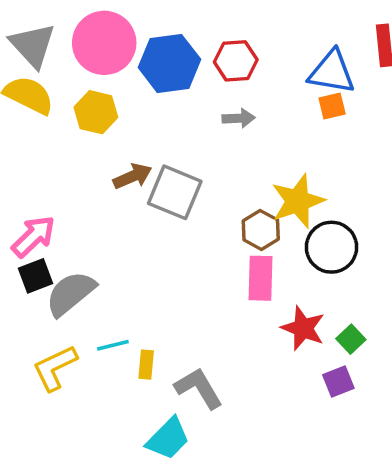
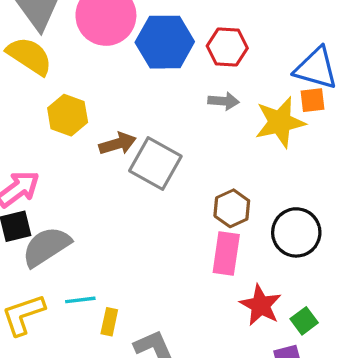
yellow hexagon: (96, 112) -> (68, 115), moved
yellow star: (298, 201) -> (280, 122), moved

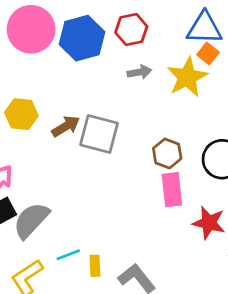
orange square: (313, 100) -> (208, 54), turned -30

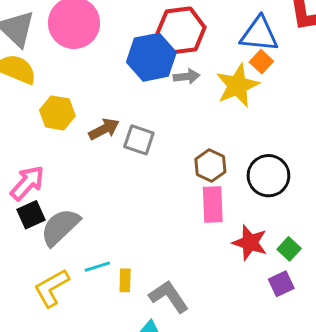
red hexagon: (131, 29) -> (181, 30), size x1.4
blue hexagon: (82, 38) -> (151, 57), moved
gray square: (99, 134) -> (139, 140), size x0.7

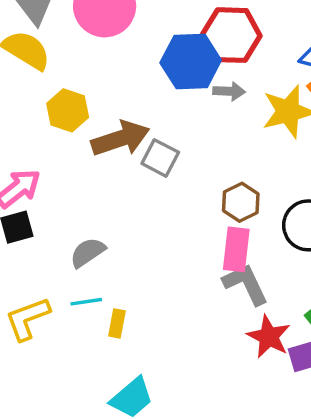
brown arrow: (104, 129) -> (120, 139), size x1.5
gray semicircle: (60, 227) -> (88, 252), moved, size x0.7
red star: (250, 243) -> (269, 337), moved
gray L-shape: (169, 297) -> (246, 284), moved

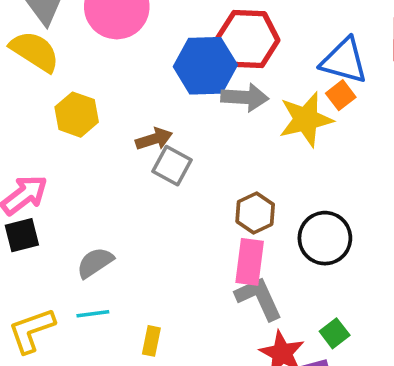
gray arrow: (229, 91) -> (245, 97), size x1.4
brown arrow: (120, 139) -> (154, 139), moved, size x0.6
yellow rectangle: (117, 323) -> (151, 341), moved

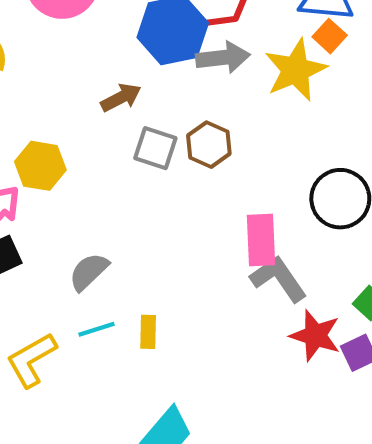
yellow hexagon: (77, 115) -> (40, 166), moved
brown arrow: (154, 139) -> (121, 98), moved
brown hexagon: (255, 213) -> (209, 145), moved
yellow rectangle: (151, 341) -> (148, 332), moved

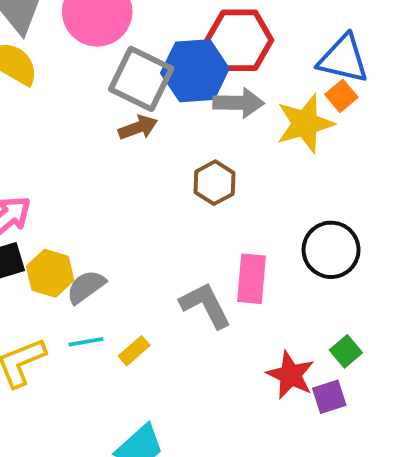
gray square: (155, 148) -> (141, 79), moved, size x1.5
yellow hexagon: (40, 166) -> (50, 273), moved
gray L-shape: (279, 279) -> (206, 305), moved
yellow rectangle: (148, 332) -> (134, 351), turned 40

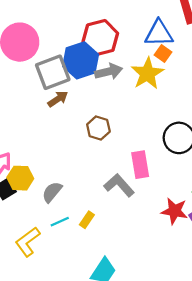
gray square: (141, 79) -> (53, 72), turned -32
brown hexagon: (215, 183) -> (98, 128), moved
yellow hexagon: (50, 273) -> (20, 178), moved

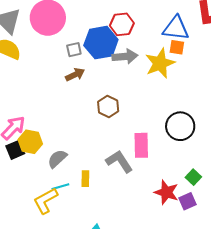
red hexagon: (100, 38) -> (122, 24), size x0.7
orange square: (163, 54) -> (177, 47), turned -35
gray square: (53, 72) -> (74, 50), size x0.5
yellow rectangle: (87, 220) -> (85, 179), moved, turned -42
yellow L-shape: (28, 242) -> (45, 201), moved

